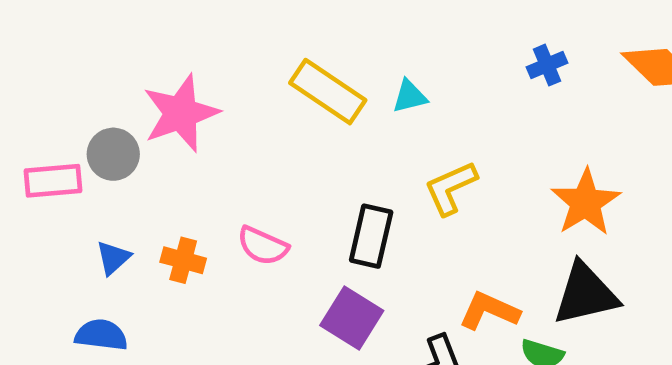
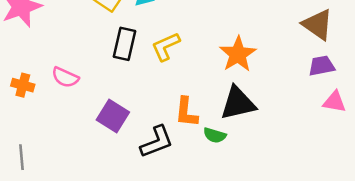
black rectangle: (371, 236) -> (124, 44), moved
orange L-shape: (489, 311) -> (186, 112), turned -108

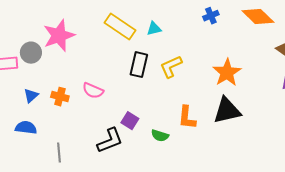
purple square: (113, 116) -> (130, 121), size x0.7
green semicircle: (215, 135) -> (160, 136), moved
black L-shape: (157, 142) -> (110, 141), moved

